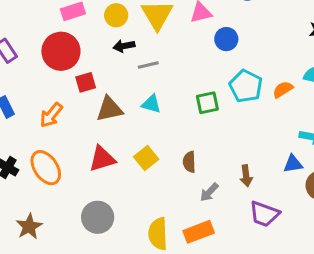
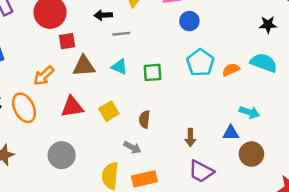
green square: (207, 103) -> (152, 72), moved
orange arrow: (51, 115) -> (44, 76), moved
gray arrow: (209, 192) -> (132, 147), moved, turned -114

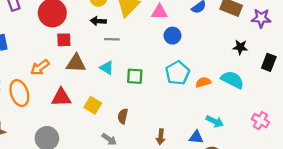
yellow square: (109, 111) -> (93, 105), turned -35

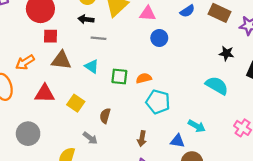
cyan pentagon: (177, 73) -> (158, 102), moved, turned -30
orange semicircle: (203, 82) -> (144, 78), moved

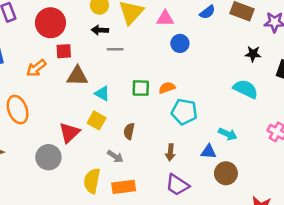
orange arrow: (25, 62) -> (36, 68), moved
cyan triangle: (92, 66) -> (102, 93), moved
red triangle: (45, 94) -> (69, 133), moved, turned -40

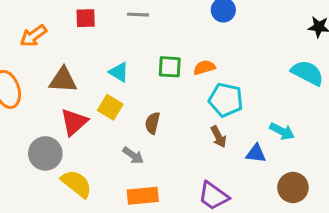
red square: (64, 51) -> (86, 18), moved
brown triangle: (77, 76) -> (63, 80), moved
brown arrow: (170, 152) -> (219, 137), moved, turned -35
brown circle: (226, 173) -> (293, 187), moved
yellow semicircle: (92, 181) -> (77, 184), moved, turned 115

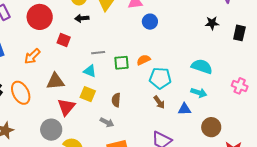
gray line: (138, 15) -> (98, 53), moved
red square: (86, 18) -> (64, 40), turned 32
cyan semicircle: (307, 73) -> (202, 66), moved

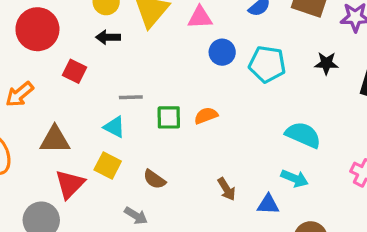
cyan pentagon: (160, 78) -> (267, 64), moved
brown semicircle: (116, 100) -> (154, 179), turned -64

